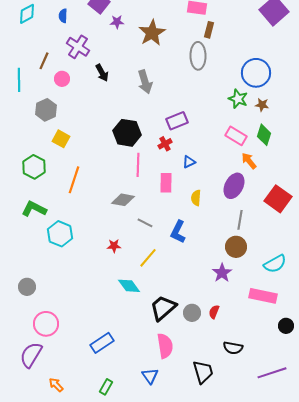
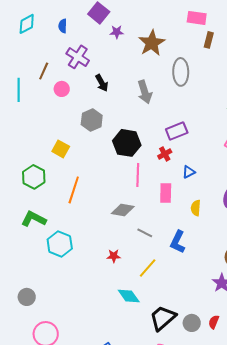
gray ellipse: (198, 56) -> (181, 72), moved
gray hexagon: (46, 110) -> (92, 120), moved

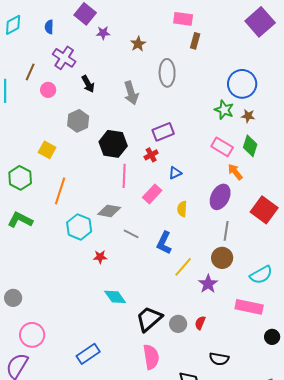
brown star: (152, 43) -> (138, 44), size x0.6
pink rectangle: (166, 193) -> (152, 194), turned 42
cyan hexagon: (60, 244) -> (79, 227), moved
yellow line: (148, 268) -> (183, 267), moved

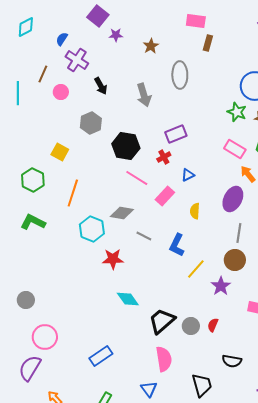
blue semicircle: (49, 27) -> (62, 39), moved, turned 32
pink line: (124, 176) -> (137, 178), turned -60
red star: (100, 257) -> (113, 259), size x1.5

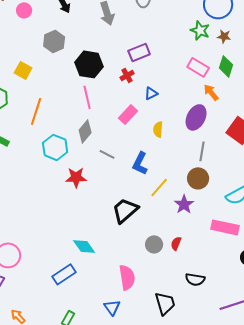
pink line: (137, 178) -> (87, 97), moved, turned 45
gray diamond: (122, 213) -> (85, 131), turned -60
cyan diamond: (128, 299) -> (84, 246), moved
black trapezoid: (162, 321) -> (125, 210), moved

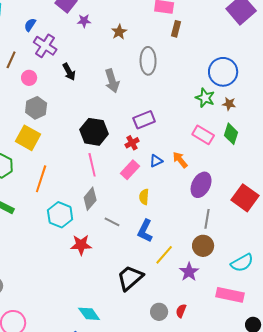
gray hexagon: (54, 41) -> (36, 108), moved
yellow square: (23, 70) -> (28, 138), size x1.4
orange arrow: (211, 92) -> (180, 160), moved
pink rectangle: (128, 114) -> (130, 170), moved
yellow semicircle: (158, 129) -> (144, 197), moved

